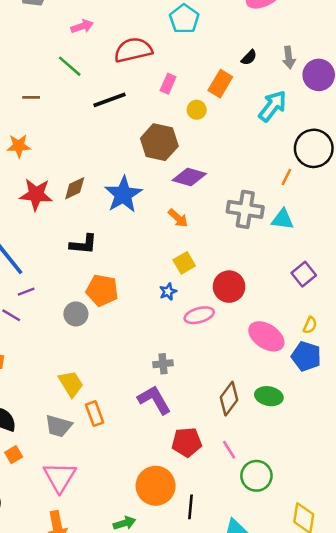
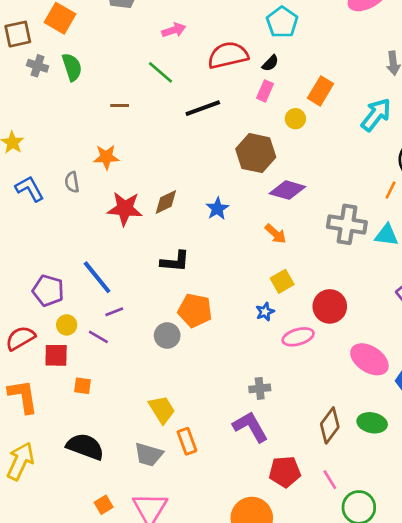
black semicircle: (249, 57) -> (270, 63), moved
blue star: (123, 194) -> (217, 209), size x0.6
orange square: (14, 455) -> (104, 505), moved

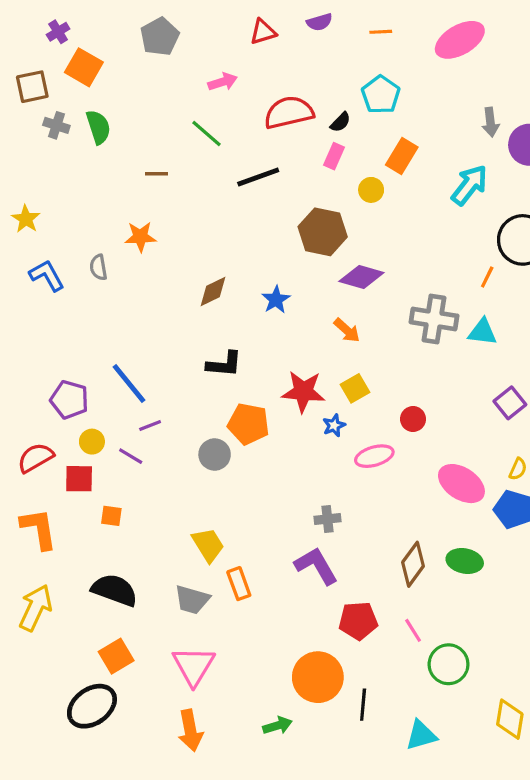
cyan pentagon: (282, 22) -> (381, 95), moved
red star: (125, 209) -> (303, 392), moved
red circle: (330, 306) -> (413, 419), size x0.6
orange square: (104, 505) -> (116, 656), moved, size x1.5

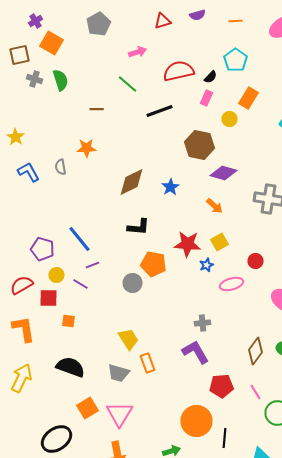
brown diamond: (213, 292) -> (132, 182), size x1.4
orange square: (116, 656) -> (88, 408), moved

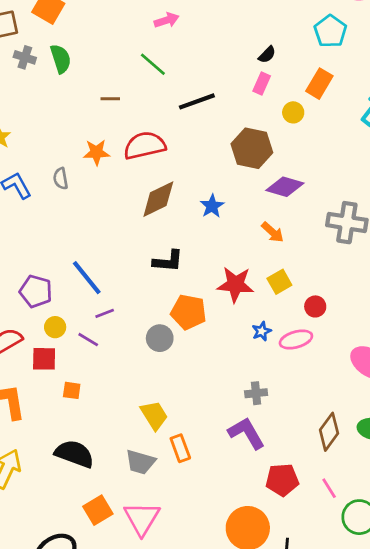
cyan pentagon: (236, 60) -> (330, 31), moved
red semicircle: (178, 71) -> (145, 145), moved
red circle: (256, 261) -> (315, 306), moved
blue star: (206, 265) -> (262, 331), moved

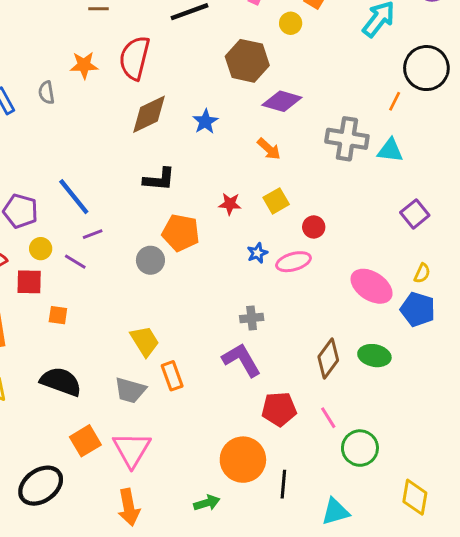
red semicircle: (145, 145) -> (135, 58), turned -63
red star: (235, 284) -> (230, 204), size x0.6

